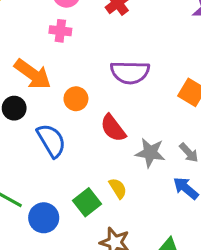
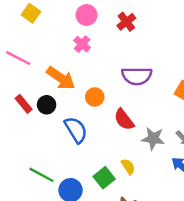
pink cross: (60, 31) -> (82, 44), turned 35

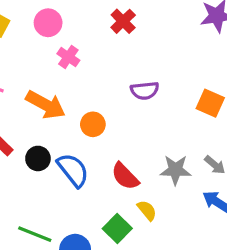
pink circle: (86, 15) -> (48, 23), moved
purple semicircle: (137, 76) -> (145, 91), size x0.7
black circle: (47, 105) -> (38, 158), moved
red semicircle: (124, 120) -> (125, 176), moved

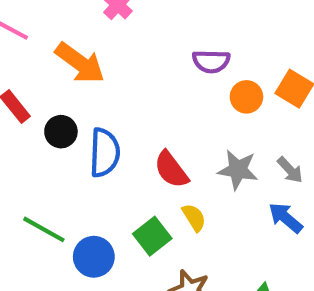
orange circle: (93, 124) -> (246, 97), moved
blue semicircle: (73, 170) -> (105, 153), turned 33

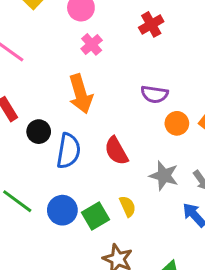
orange arrow: (80, 63) -> (81, 94), moved, turned 30
red semicircle: (171, 170) -> (116, 151), moved
blue circle: (94, 257) -> (62, 210), moved

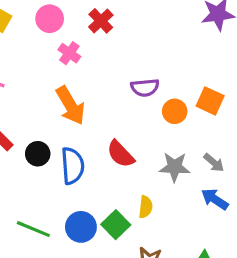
red cross: (151, 24) -> (101, 21), moved
yellow semicircle: (128, 206) -> (146, 207), turned 45

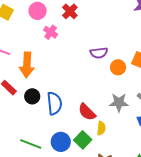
orange arrow: (71, 105) -> (27, 65), moved, turned 35
red semicircle: (121, 154) -> (87, 112), moved

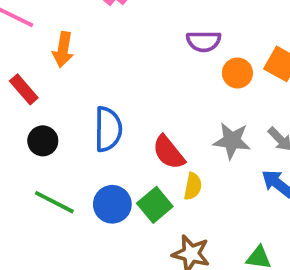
orange arrow: (27, 65) -> (63, 50), size x0.7
black circle: (32, 96) -> (43, 141), moved

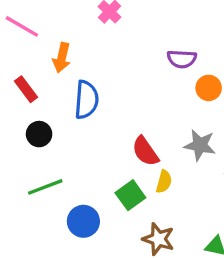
blue semicircle: (108, 129) -> (86, 100), moved
green line: (54, 202) -> (45, 187), turned -52
blue circle: (112, 204) -> (83, 221), moved

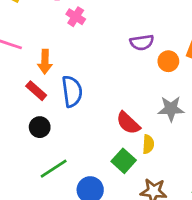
red rectangle: (26, 89) -> (36, 91), moved

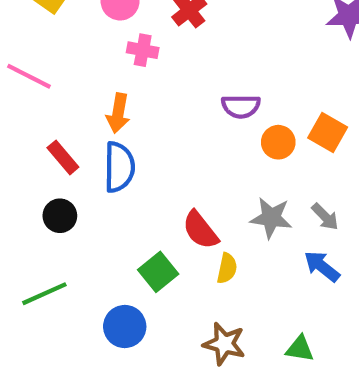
pink cross: (76, 17) -> (143, 50), turned -30
orange arrow: (45, 62) -> (118, 113), moved
green square: (124, 161) -> (158, 272), moved
green line: (54, 169) -> (44, 294), moved

